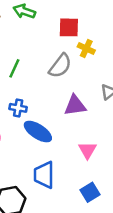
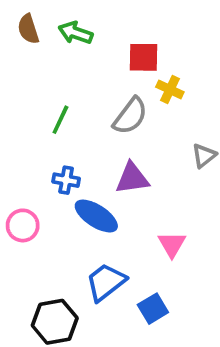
purple triangle: (75, 105) -> (132, 178), moved
blue trapezoid: (44, 175) -> (106, 282), turned 52
blue square: (90, 192) -> (153, 309), moved

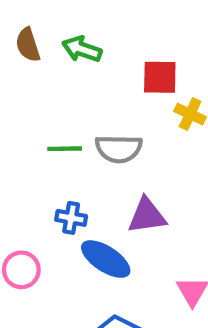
gray semicircle: (130, 116) -> (119, 149), moved, turned 54
green line: (60, 120) -> (65, 149), turned 64

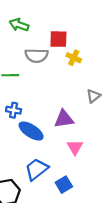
gray semicircle: (119, 149) -> (37, 56), moved
purple triangle: (147, 216) -> (64, 119), moved

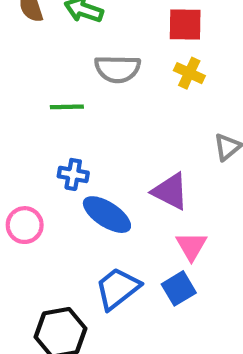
red square: (58, 39) -> (185, 25), moved
purple triangle: (64, 119) -> (170, 191), turned 35
blue square: (64, 185) -> (179, 288), moved

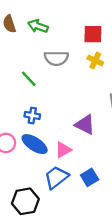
green line: (67, 107) -> (29, 79), turned 48
blue ellipse: (107, 215) -> (35, 144), moved
pink triangle: (191, 246) -> (63, 150), moved, turned 30

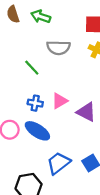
pink triangle: (63, 150) -> (60, 101), moved

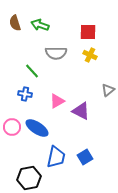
blue cross: (35, 103) -> (25, 94), moved
blue trapezoid: (58, 163) -> (56, 157), turned 140

